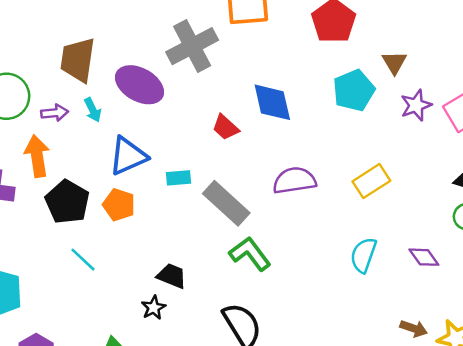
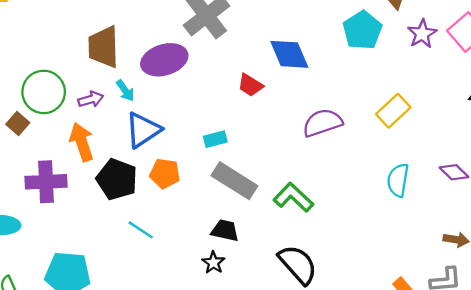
purple ellipse: (140, 85) -> (164, 60), turned -36
blue triangle: (128, 156) -> (143, 130), moved
gray rectangle: (226, 203) -> (234, 181), moved

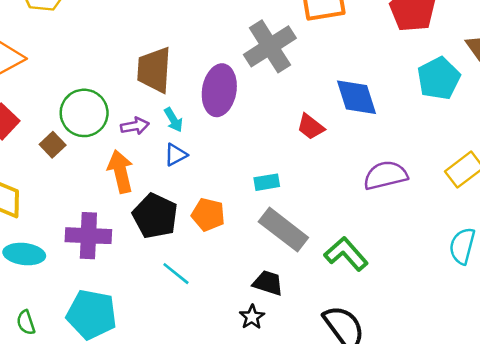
purple ellipse: (164, 60) -> (219, 90), turned -69
blue triangle: (143, 130) -> (176, 155), moved, size x0.6
purple cross: (46, 182) -> (88, 236), moved

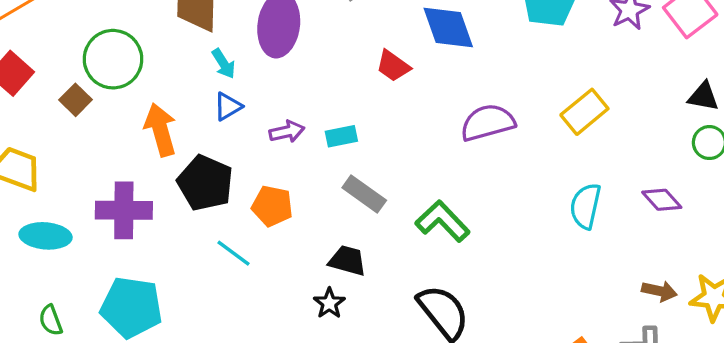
purple arrow: (135, 126) -> (287, 132), moved
orange pentagon: (208, 215) -> (272, 206), moved
gray rectangle: (283, 230) -> (364, 194), size x0.7

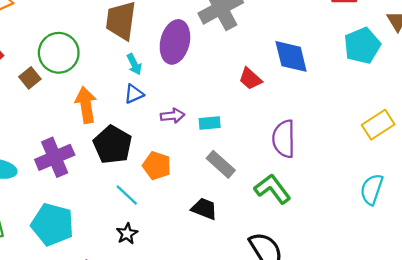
purple semicircle: (488, 123) -> (284, 139), moved, turned -81
purple cross: (124, 210) -> (55, 157), turned -30
black star: (329, 303) -> (127, 234), moved

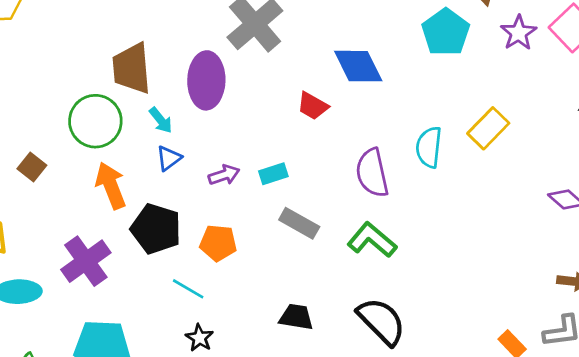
green circle: (59, 53) -> (95, 121), moved
cyan semicircle: (372, 189) -> (429, 147), moved
black trapezoid: (204, 209) -> (296, 317), moved

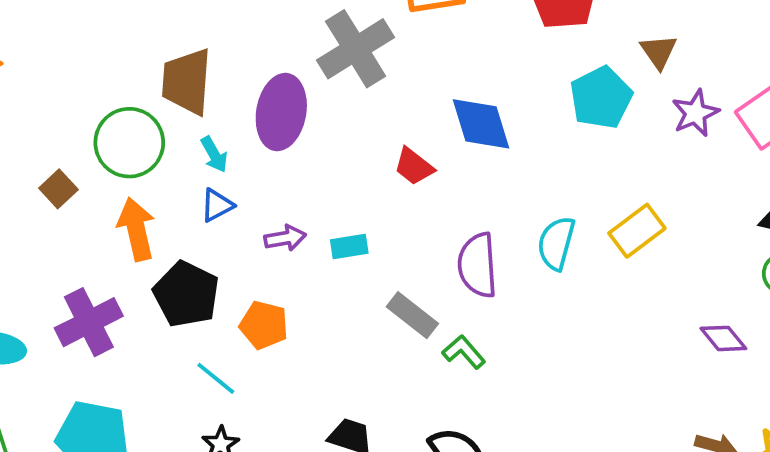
brown square: (32, 167) -> (58, 189), moved
gray rectangle: (299, 223) -> (412, 315), moved
green L-shape: (372, 240) -> (464, 352), size x0.7

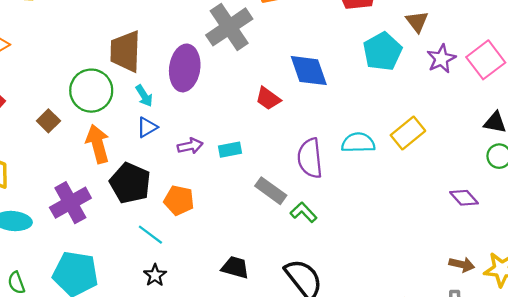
cyan semicircle: (556, 243) -> (358, 143), turned 76

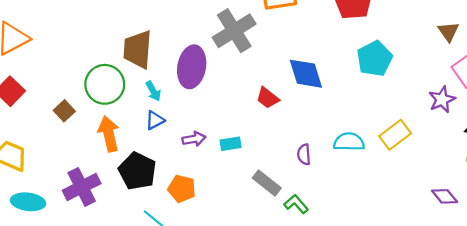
brown triangle: (417, 21) -> (448, 32), moved
purple star: (441, 59) -> (442, 100), moved
purple semicircle: (310, 158) -> (304, 154), size x0.6

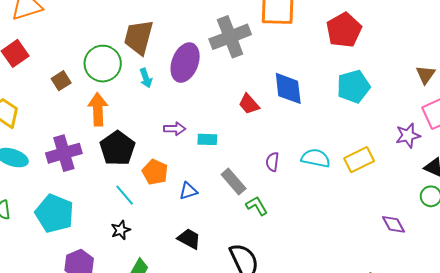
blue triangle: (155, 120) -> (188, 191), moved

